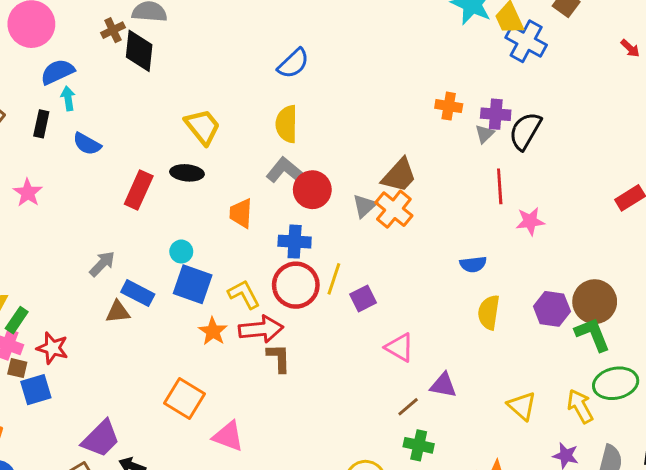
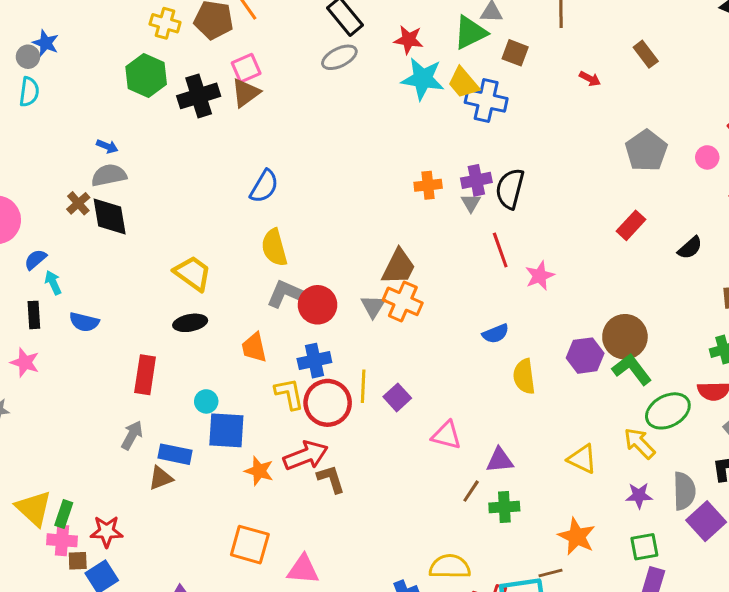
blue semicircle: (58, 72) -> (35, 259), size x0.7
red rectangle: (139, 190) -> (145, 375), moved
pink star: (28, 193) -> (25, 362), moved
yellow L-shape: (244, 294) -> (289, 394), moved, turned 32
green cross: (419, 445) -> (504, 507), moved

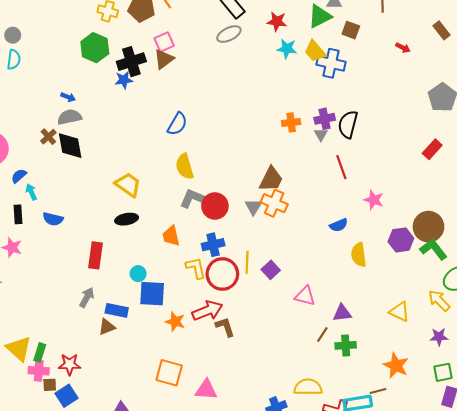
blue star: (46, 43) -> (124, 80), moved, turned -30
cyan star: (423, 79) -> (287, 49), size x0.7
pink star: (540, 276) -> (374, 200), moved, turned -30

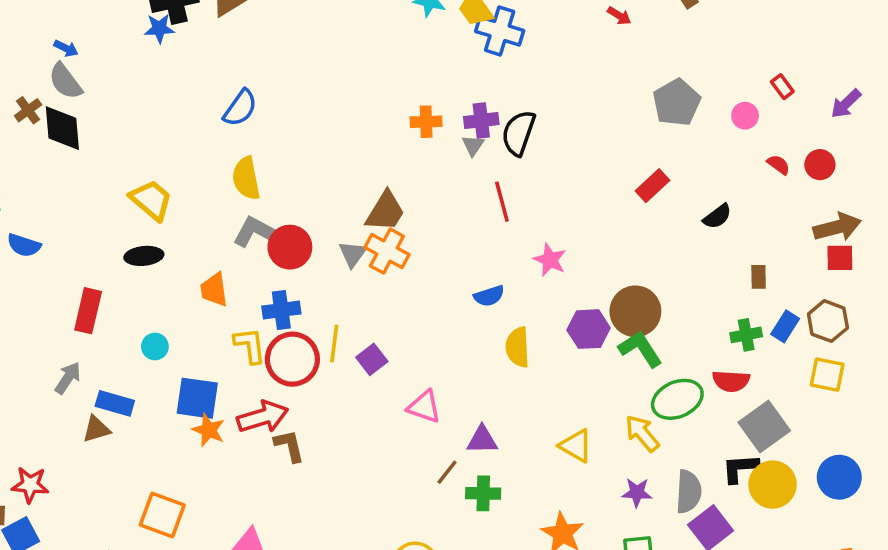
gray semicircle: (69, 117) -> (65, 81), turned -120
blue square: (152, 294) -> (197, 398), moved
orange square: (169, 373) -> (162, 515), moved

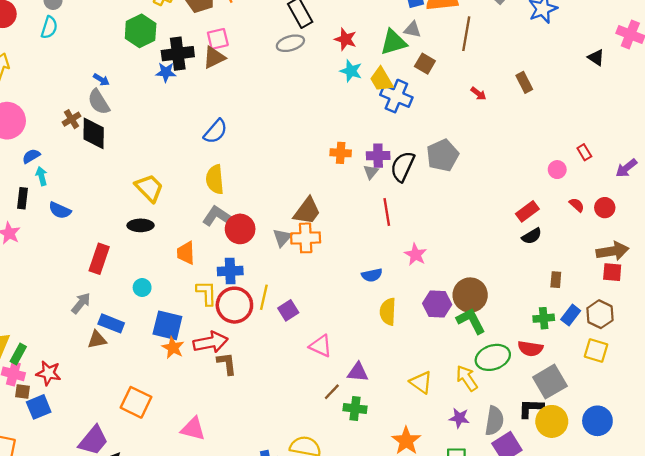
gray pentagon: (677, 102) -> (443, 155), moved
red rectangle: (652, 186) -> (527, 211), moved
orange cross: (387, 251) -> (306, 238), turned -36

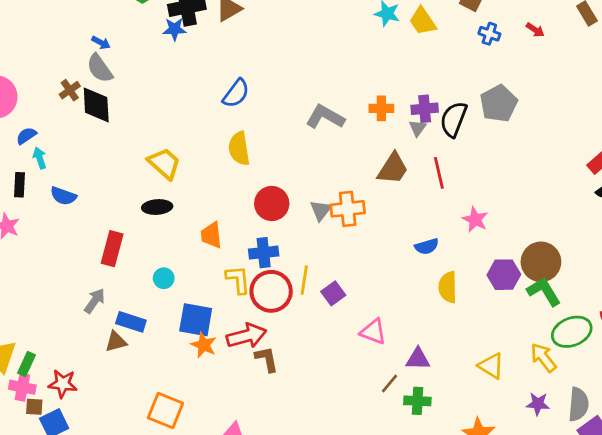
blue cross: (396, 96) -> (489, 34), moved, size x0.6
brown trapezoid: (307, 211) -> (393, 169), moved
gray L-shape: (219, 217) -> (325, 117), moved

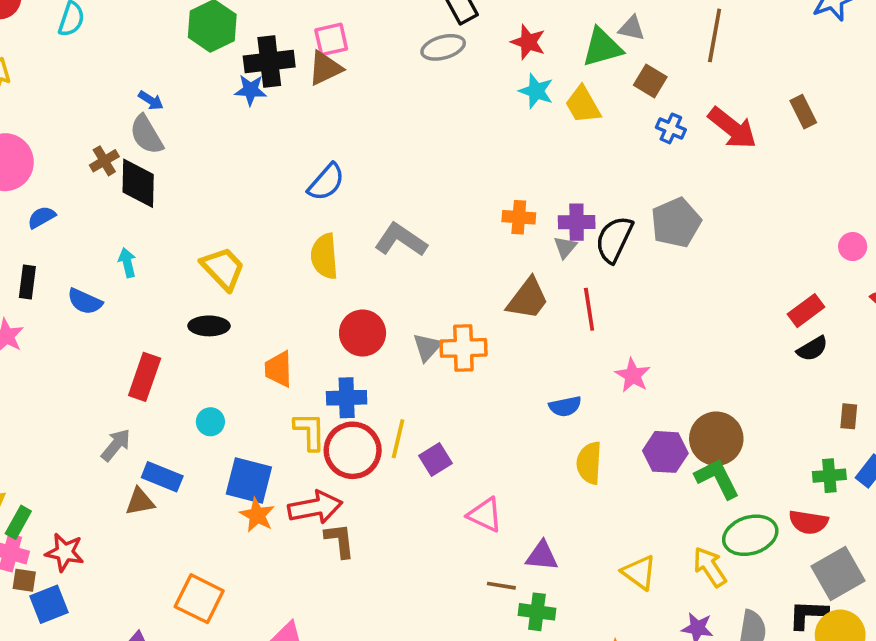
red arrow: (535, 30) -> (732, 128), size x2.0
gray L-shape: (325, 117) -> (401, 240), moved
cyan arrow: (40, 158) -> (127, 263), moved
brown line: (390, 383) -> (501, 586), turned 55

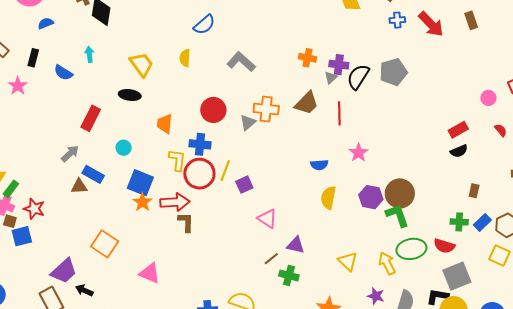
blue cross: (671, 128) -> (397, 20), turned -35
yellow semicircle: (324, 256) -> (185, 58), moved, size x0.7
orange cross: (463, 348) -> (266, 109), moved
brown line: (501, 586) -> (271, 259), turned -56

